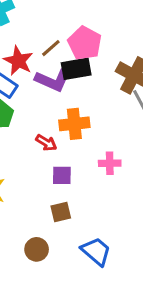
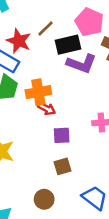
pink pentagon: (85, 43) -> (89, 22), moved
purple L-shape: (53, 80) -> (81, 64), moved
orange cross: (74, 124) -> (38, 92), moved

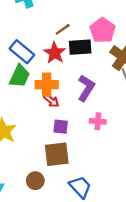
red star: (19, 41) -> (55, 53), moved
purple L-shape: (81, 64) -> (86, 88), moved, turned -88
brown square: (63, 166) -> (57, 154), size x1.6

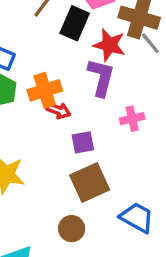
black rectangle: (80, 47) -> (75, 23), turned -45
red star: (55, 53) -> (109, 45), moved

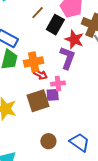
pink cross: (132, 119) -> (58, 84), moved
brown square: (90, 183) -> (38, 101), moved
brown circle: (72, 229) -> (48, 141), moved

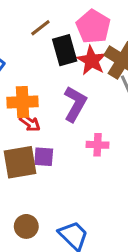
black rectangle: (55, 25) -> (65, 50), turned -54
red star: (74, 39) -> (92, 60), moved
pink cross: (58, 84) -> (98, 145), moved

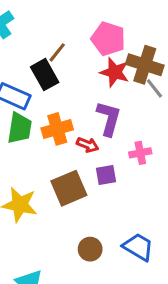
black rectangle: (65, 50) -> (45, 75), moved
red arrow: (30, 123) -> (88, 145), moved
purple square: (44, 157) -> (106, 175), moved

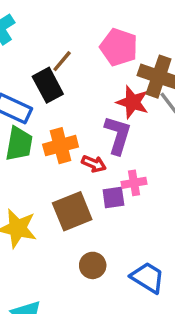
red star: (115, 72) -> (133, 102), moved
pink cross: (140, 153) -> (134, 183), moved
brown circle: (90, 249) -> (93, 265), moved

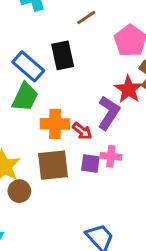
brown line: (62, 61) -> (86, 18), moved
orange cross: (61, 146) -> (55, 124), moved
brown circle: (93, 265) -> (19, 191), moved

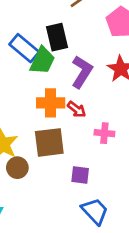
green trapezoid: (25, 97) -> (42, 61), moved
purple L-shape: (109, 113) -> (82, 72), moved
purple square: (90, 164) -> (80, 175), moved

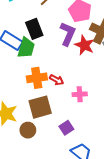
purple L-shape: (82, 72) -> (68, 34), moved
brown circle: (17, 168) -> (28, 130), moved
purple square: (80, 175) -> (66, 128), turned -32

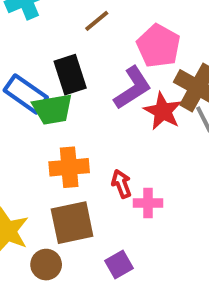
purple L-shape: (68, 34) -> (133, 88), turned 30
green trapezoid: (26, 48) -> (53, 109), turned 60
red arrow: (57, 80) -> (121, 184), moved, turned -144

